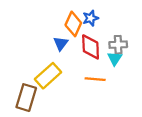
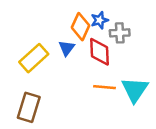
gray cross: (118, 45) -> (120, 33), moved
cyan triangle: (115, 58) -> (135, 90), moved, size x1.6
yellow rectangle: (48, 76) -> (34, 58), moved

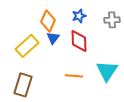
orange diamond: (81, 27) -> (48, 21), moved
gray cross: (120, 33) -> (112, 20), moved
orange line: (105, 87) -> (74, 76), moved

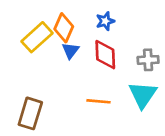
gray cross: (112, 20) -> (148, 60), moved
yellow rectangle: (27, 46) -> (37, 37), moved

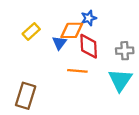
orange diamond: (64, 28) -> (72, 30), moved, turned 65
yellow rectangle: (37, 37) -> (31, 32), size x0.7
orange line: (99, 101) -> (77, 71), moved

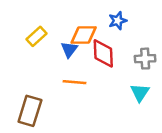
blue star: (89, 18) -> (118, 21), moved
orange line: (77, 71) -> (74, 82), moved
cyan triangle: (120, 80) -> (140, 93), size x0.7

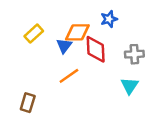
orange line: (74, 82) -> (69, 76), turned -40
brown rectangle: (30, 111) -> (28, 103), size x0.7

